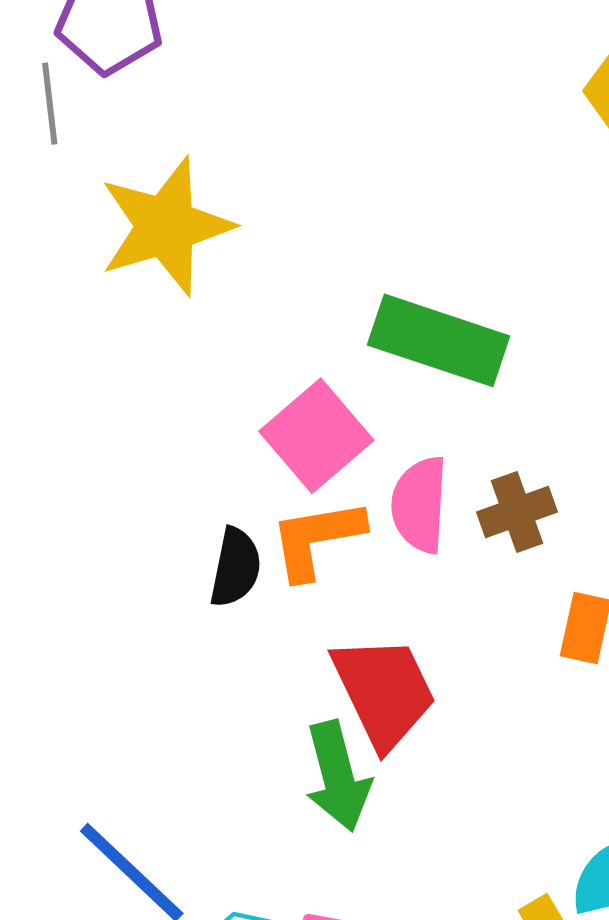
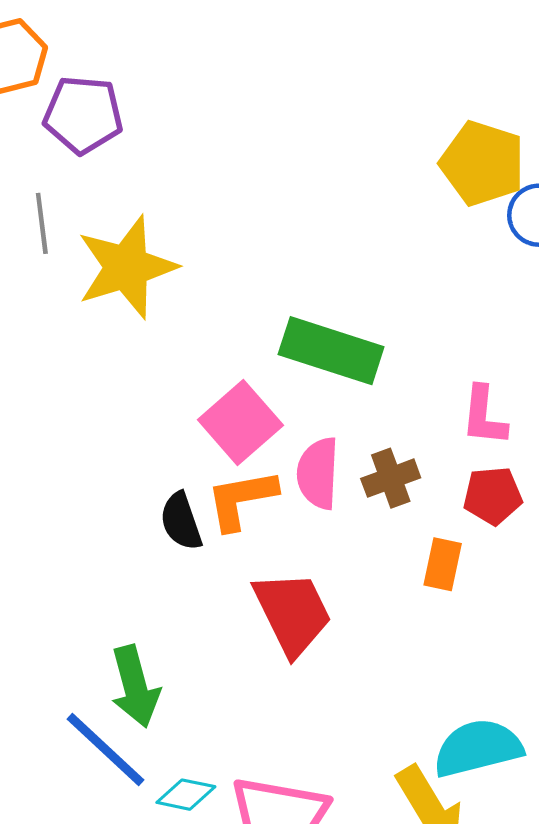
gray line: (50, 104) -> (42, 223), moved
black semicircle: (236, 567) -> (181, 521), turned 150
green arrow: (338, 776) -> (135, 686), moved

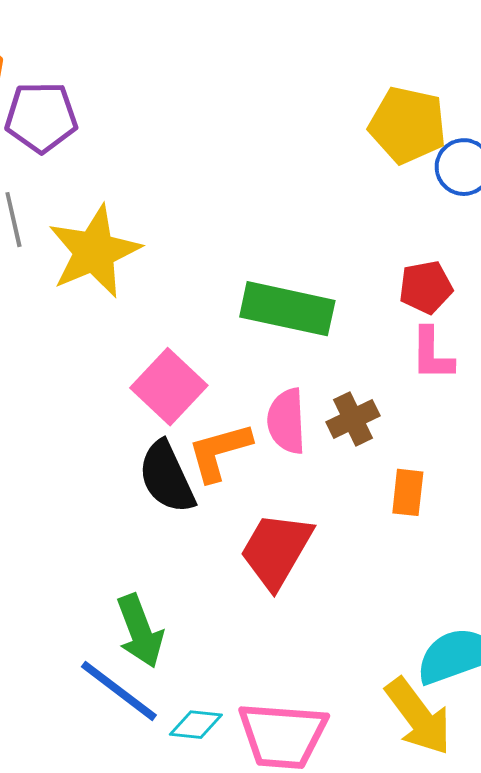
pink square: (240, 423) -> (169, 387), moved
red pentagon: (493, 496) -> (426, 287), moved
black semicircle: (181, 521) -> (167, 477), size x1.4
red trapezoid: (293, 613) -> (276, 550), turned -118

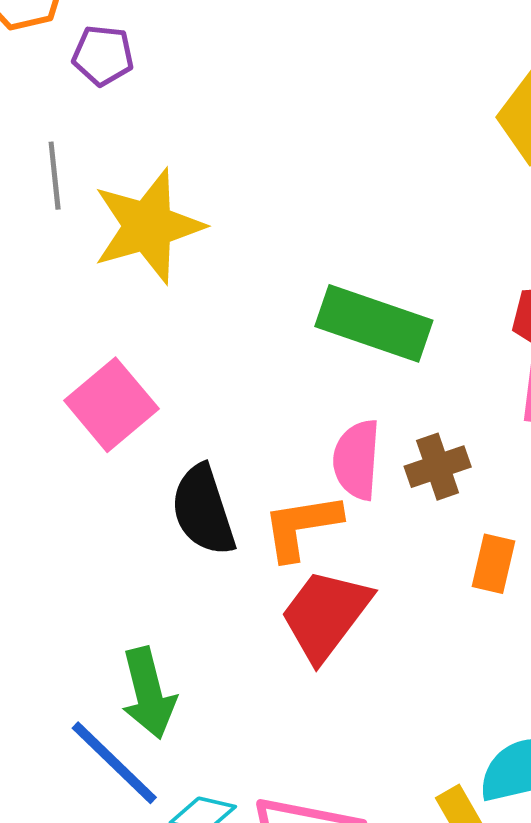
purple pentagon: (41, 117) -> (103, 55), size x0.7
pink square: (169, 387) -> (111, 405), moved
orange L-shape: (219, 452) -> (302, 526), moved

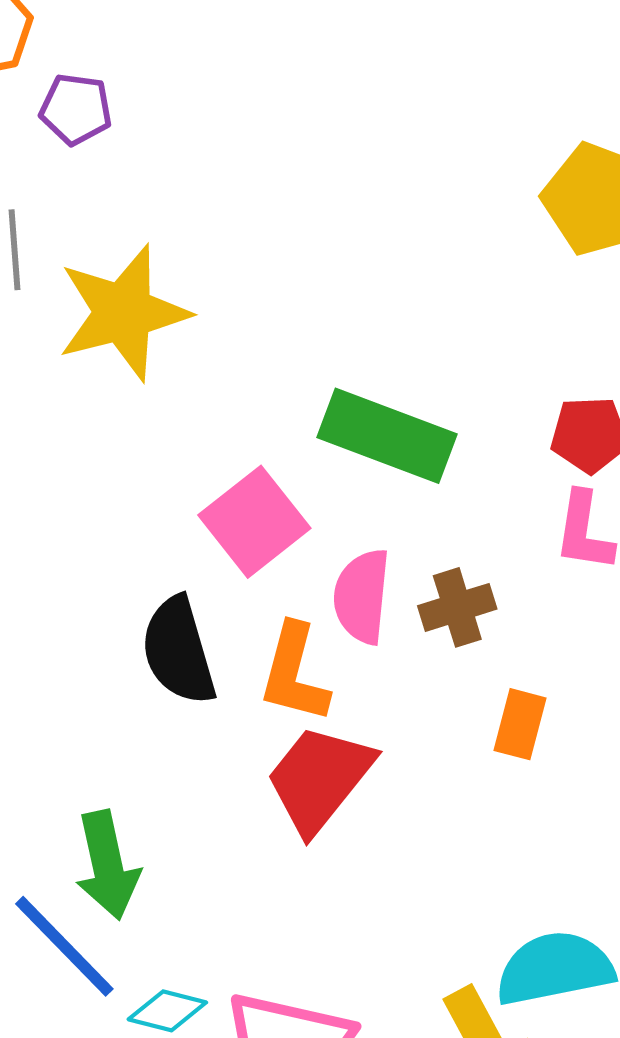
pink square: (111, 405) -> (254, 522), moved
orange L-shape: (302, 526) -> (294, 673), turned -68

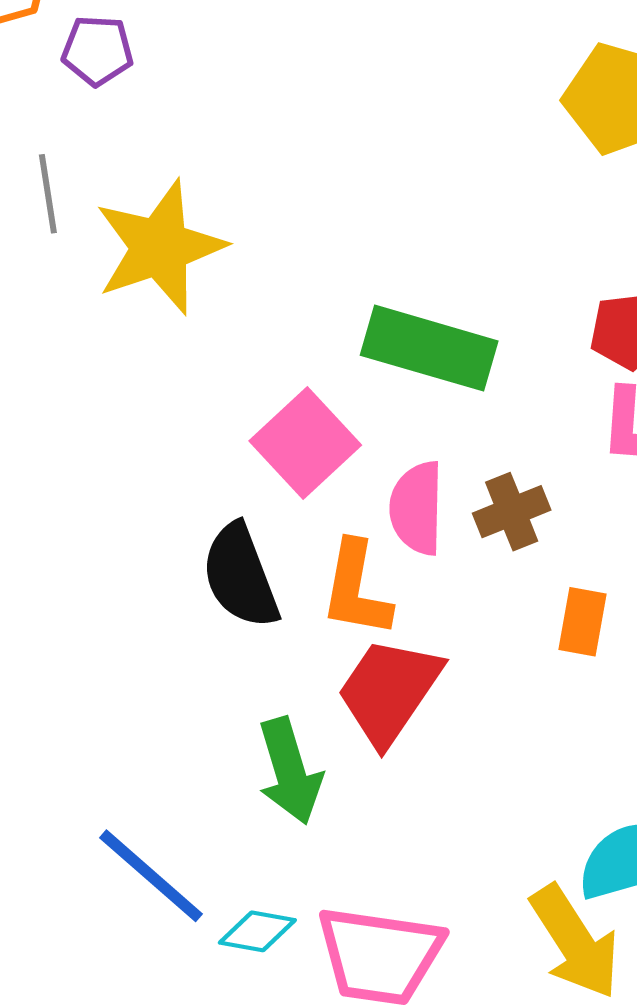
green arrow: (107, 865) -> (290, 771), moved

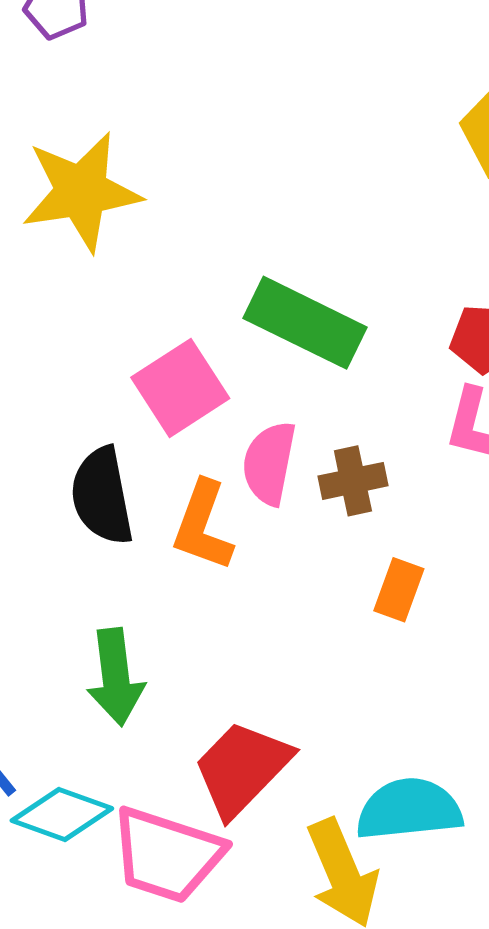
red trapezoid: (389, 691) -> (242, 768), moved
cyan diamond: (257, 931) -> (62, 814), size x1.4

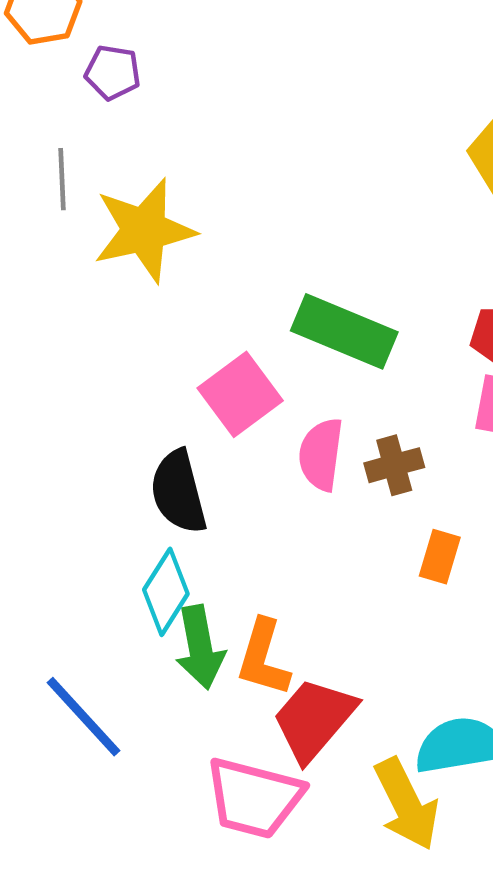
orange L-shape: (203, 526) -> (263, 658), moved
cyan diamond: (62, 814) -> (166, 592), moved, turned -74

